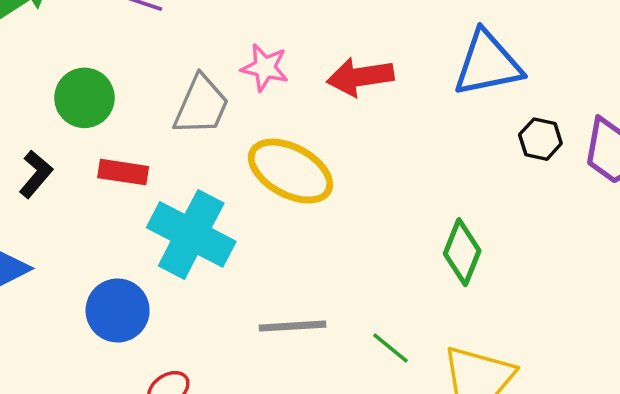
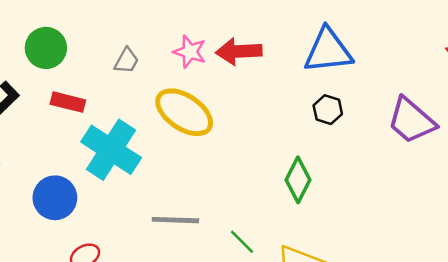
pink star: (265, 68) -> (190, 52), moved
gray trapezoid: (201, 105) -> (127, 61), size x0.6
black hexagon: (540, 139) -> (328, 110), moved

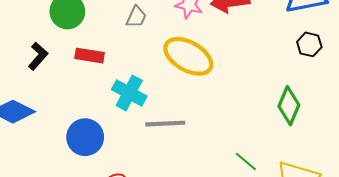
cyan cross: (111, 150) -> (129, 93), size x0.7
gray line: (175, 220) -> (165, 124), moved

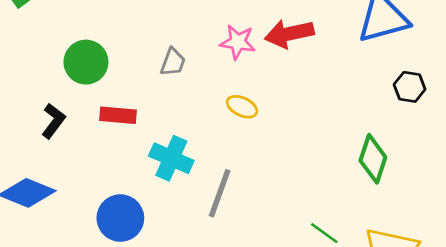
black hexagon: (309, 44) -> (410, 87), moved
yellow ellipse: (188, 56) -> (242, 107), size x0.5
gray line: (165, 124) -> (220, 193), turned -63

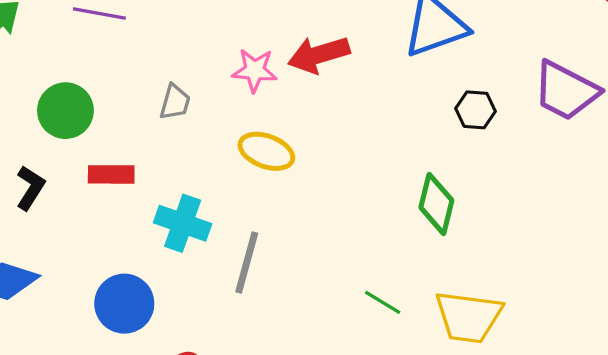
yellow ellipse: (242, 107) -> (266, 151), size x1.4

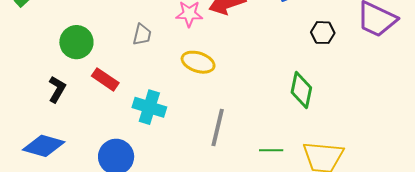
red rectangle: (111, 174) -> (105, 79), turned 36
gray line: (247, 263) -> (218, 128), moved
green line: (383, 302) -> (271, 150), turned -30

